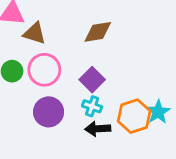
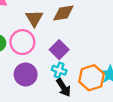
brown triangle: (34, 33) -> (34, 18), moved, turned 42
black arrow: (98, 129) -> (63, 87), turned -120

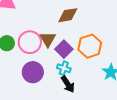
brown triangle: (34, 18) -> (48, 39), moved
orange hexagon: (92, 78) -> (90, 46), moved

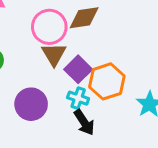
pink circle: (30, 42) -> (49, 27), moved
orange hexagon: (90, 46) -> (107, 81), moved

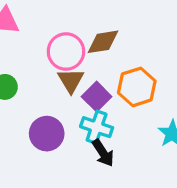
orange hexagon: (107, 81) -> (137, 87), moved
cyan cross: (78, 98) -> (97, 127), size x1.4

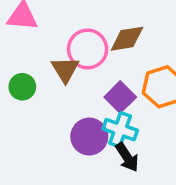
brown triangle: (71, 80) -> (65, 70), moved
purple circle: (47, 134) -> (89, 137), moved

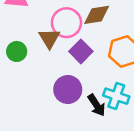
purple square: (120, 97) -> (81, 51), moved
cyan cross: (120, 130) -> (116, 96), moved

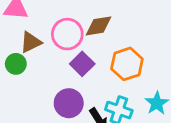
brown triangle: (49, 38) -> (31, 42), moved, turned 35

